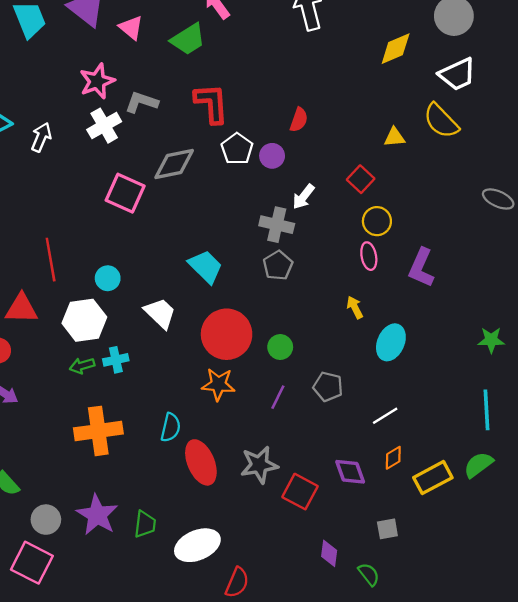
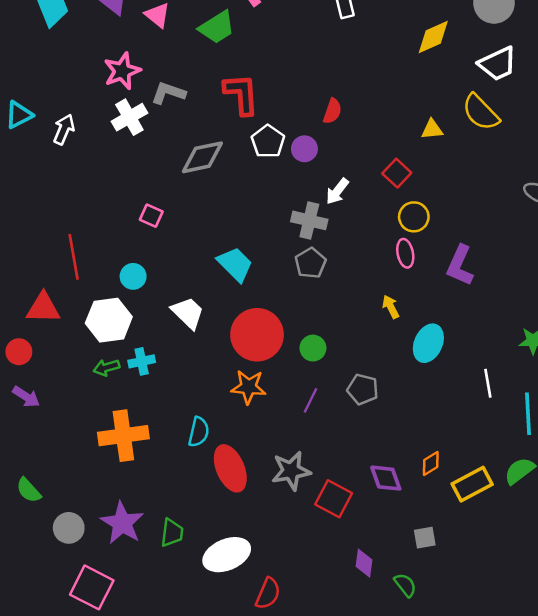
pink square: (125, 193) -> (151, 216), moved, size x0.6
white line: (385, 416) -> (488, 383), moved, turned -68
pink square: (32, 563) -> (92, 587), moved

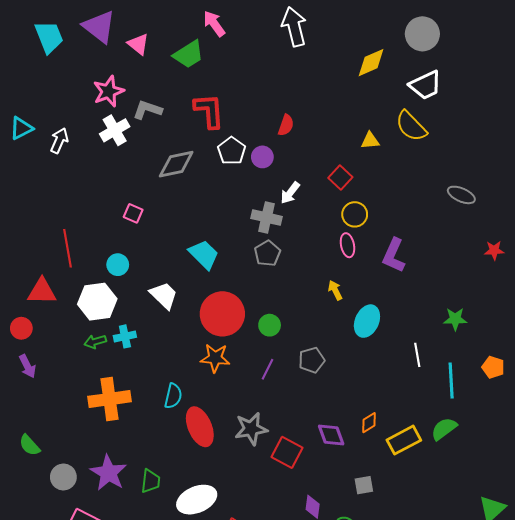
gray pentagon: (363, 389) -> (312, 360), turned -30
purple arrow: (26, 397) -> (27, 366), turned 30

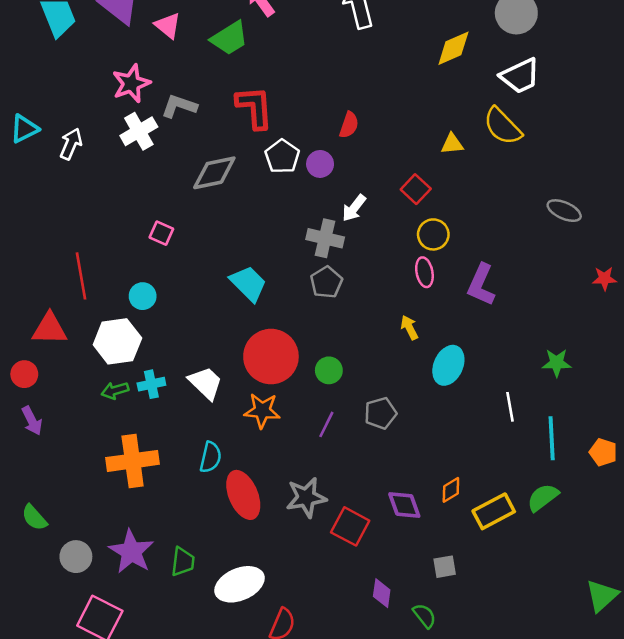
white trapezoid: (164, 295) -> (206, 383), moved
orange pentagon: (493, 367) -> (603, 452), moved

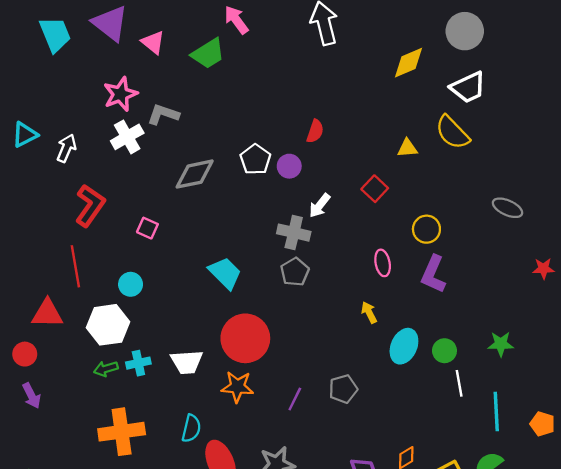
red L-shape: (255, 107) -> (90, 206), moved, turned 39
yellow circle: (433, 234) -> (426, 229), moved
green circle: (329, 370) -> (444, 351), moved
white trapezoid: (206, 383) -> (187, 362), turned 132

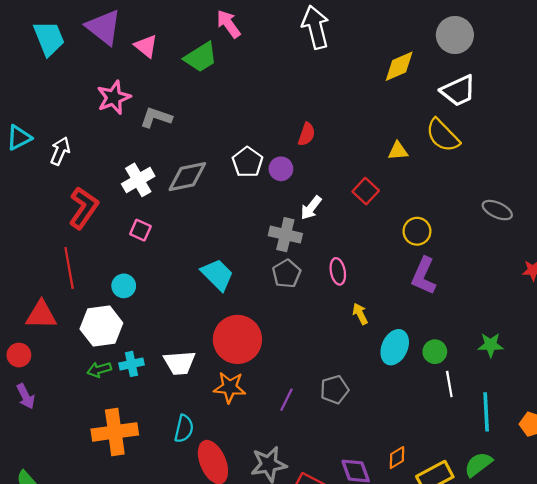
white cross: (127, 137) -> (138, 180), moved
pink ellipse: (383, 263) -> (338, 271), moved

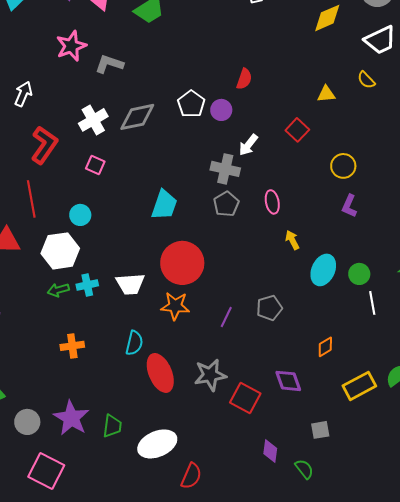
yellow semicircle: (443, 135) -> (366, 80), size x0.6
cyan trapezoid: (217, 275) -> (164, 205), turned 64
purple L-shape: (424, 276) -> (349, 206), size x0.7
orange cross: (115, 432) -> (72, 346), size x0.6
orange diamond: (397, 458) -> (325, 347), moved

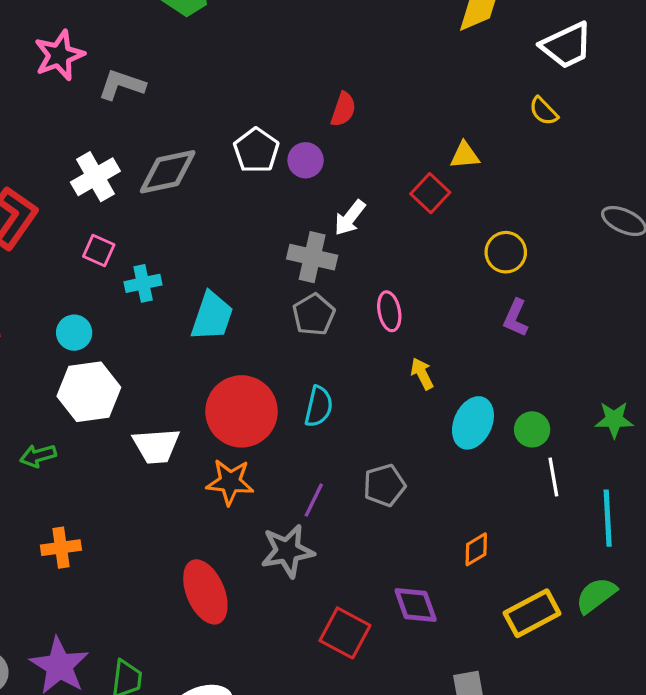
yellow triangle: (326, 94) -> (465, 155), moved
white hexagon: (60, 251) -> (89, 392), moved
cyan cross: (87, 285) -> (143, 283), moved
cyan semicircle: (134, 343) -> (319, 406), moved
gray star: (210, 375) -> (287, 551), moved

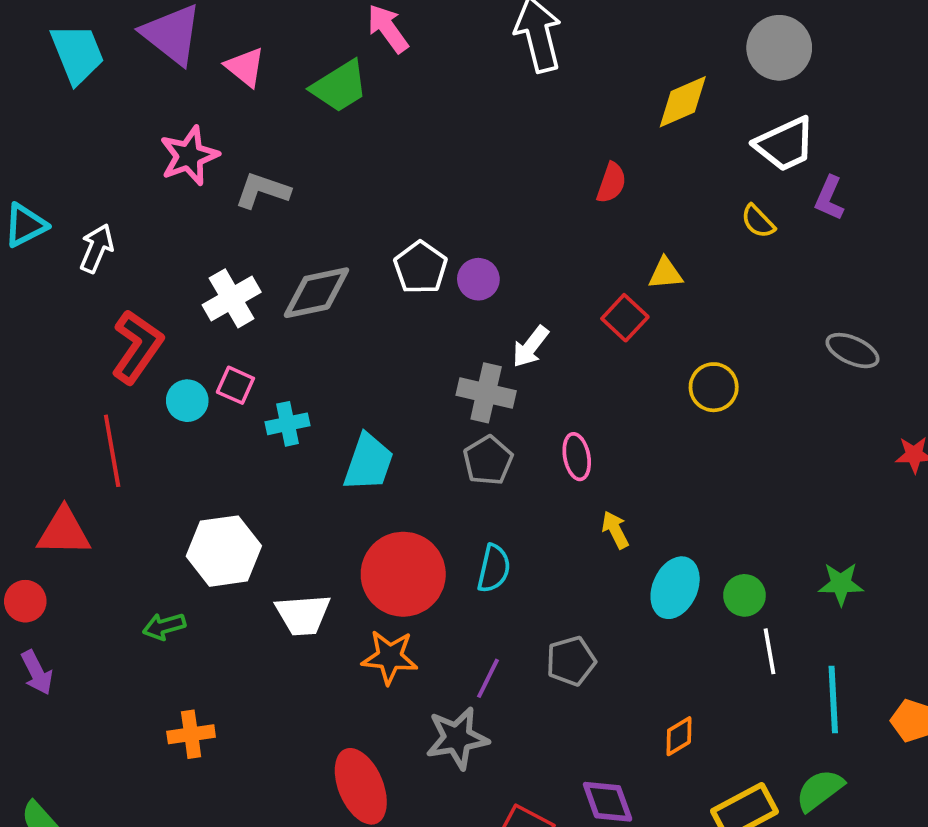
red semicircle: (343, 109) -> (611, 183), moved
purple L-shape: (516, 318) -> (829, 198), moved
cyan circle: (74, 333) -> (187, 401), moved

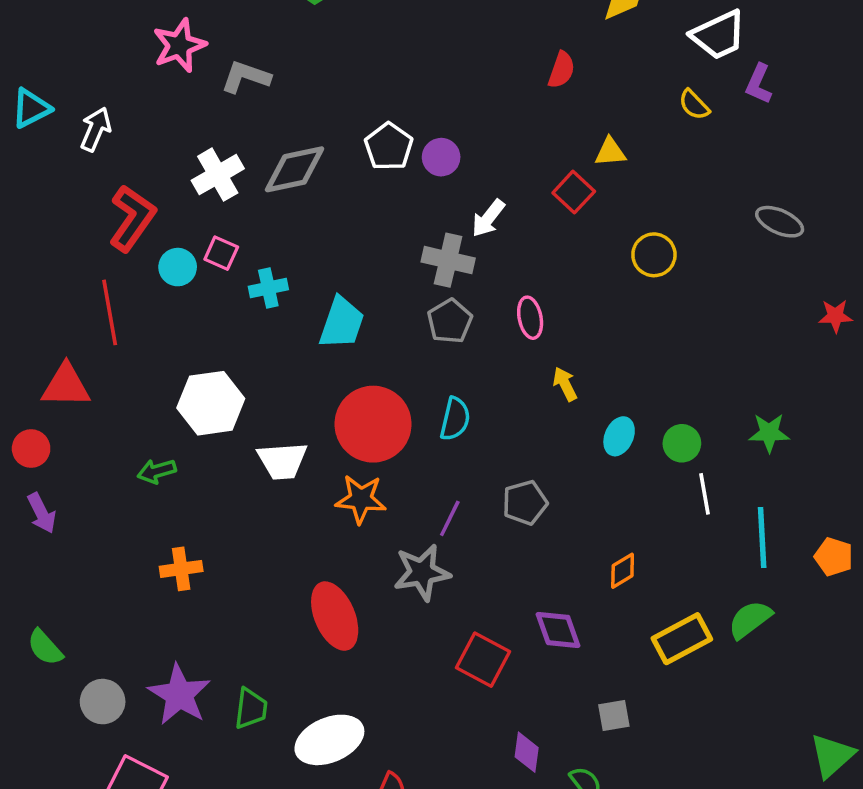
cyan ellipse: (675, 588) -> (619, 436), size x0.7

